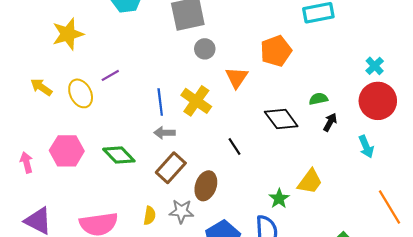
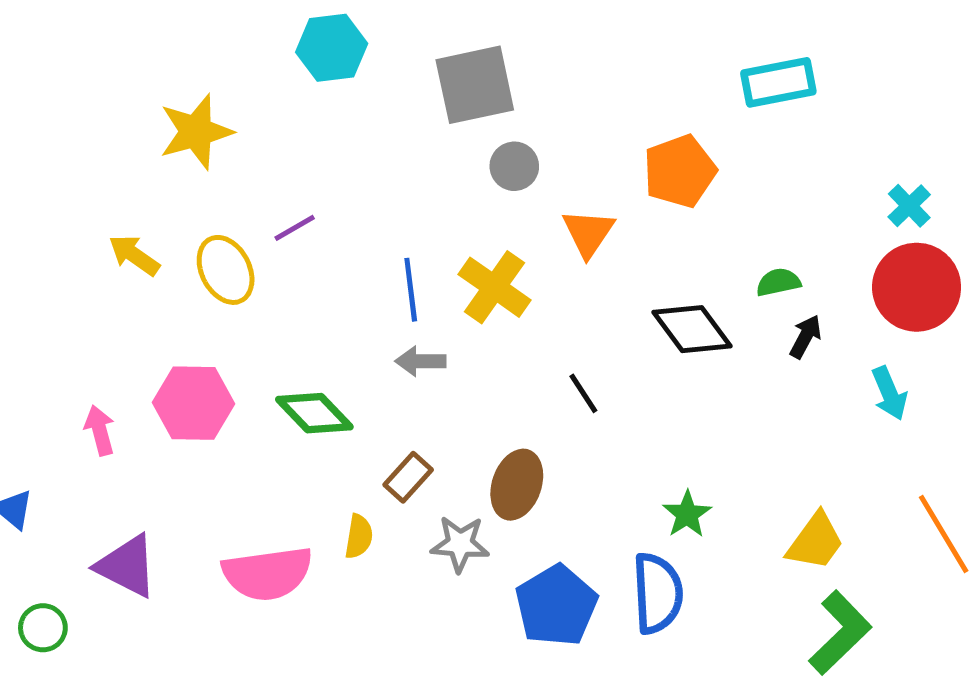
brown rectangle: (171, 168) -> (408, 477), moved, size x0.7
yellow trapezoid: (310, 182) -> (815, 541), moved
yellow semicircle: (150, 216) -> (359, 536), moved

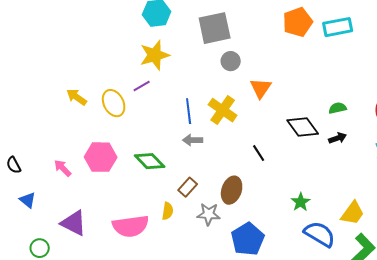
yellow star: (196, 132) -> (155, 55), moved
orange pentagon: (680, 171) -> (298, 22), moved
black arrow: (806, 337) -> (338, 138), moved, turned 42
pink arrow: (100, 430) -> (63, 168), turned -30
blue semicircle: (657, 593) -> (320, 234), moved, turned -56

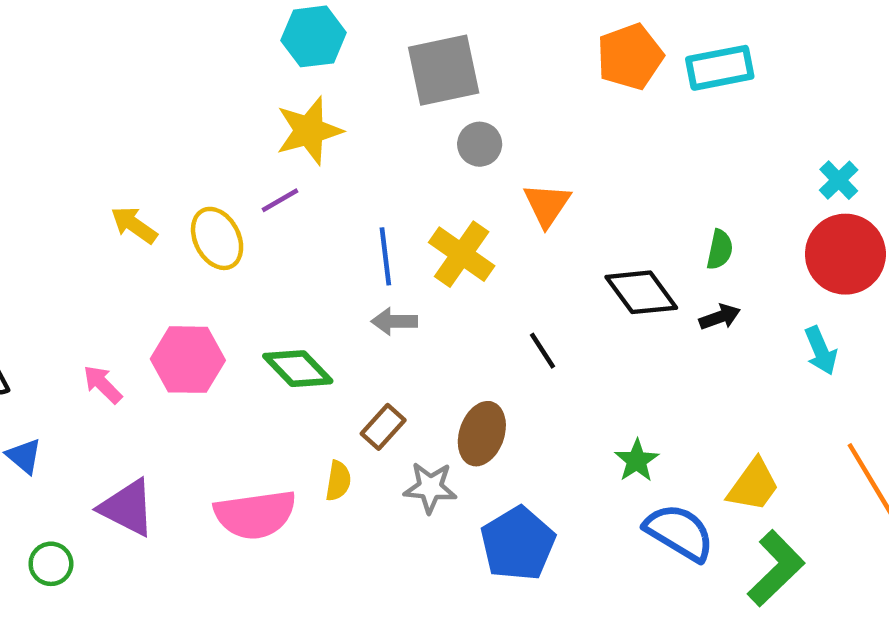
green semicircle: (338, 108) -> (720, 250), turned 114

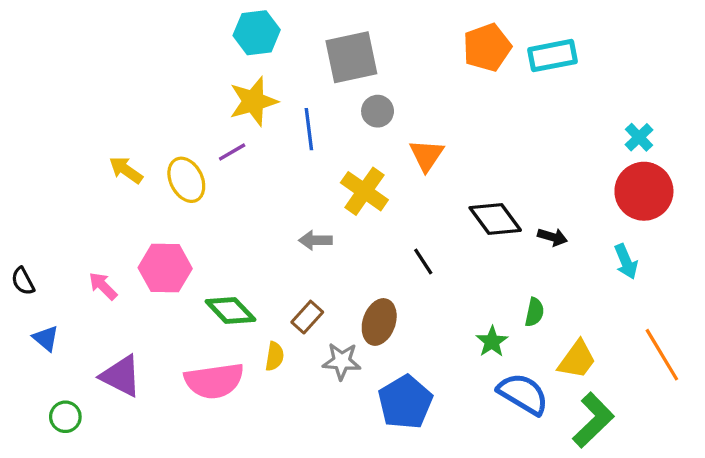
green semicircle: (720, 250) -> (534, 312), moved
blue line: (385, 256) -> (309, 129), moved
black arrow: (720, 317) -> (552, 237), turned 36
green diamond: (298, 369) -> (230, 311), moved

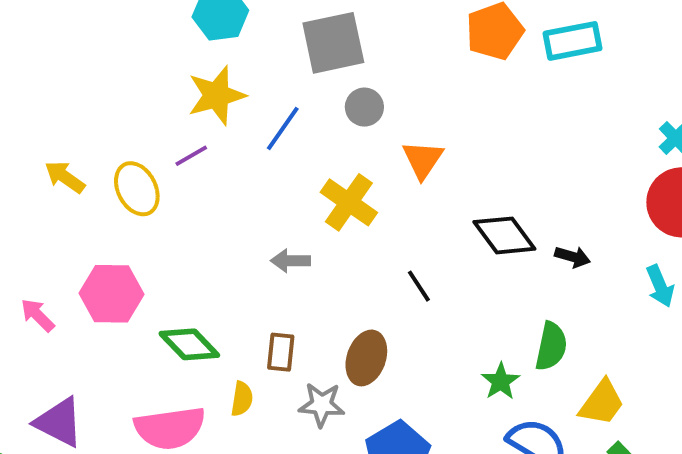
blue line: (309, 129) -> (283, 128), turned 42
green semicircle: (534, 312) -> (551, 346), size x1.4
brown rectangle: (307, 317) -> (281, 352), turned -36

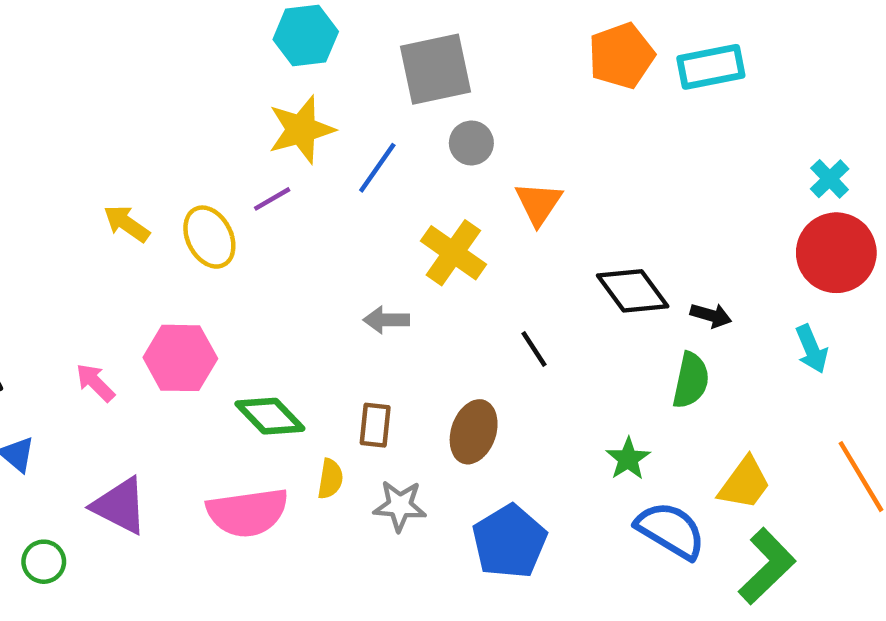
green semicircle: (551, 346) -> (691, 380), moved
gray star: (322, 405) -> (400, 506), moved

